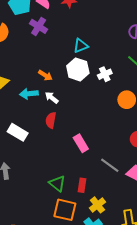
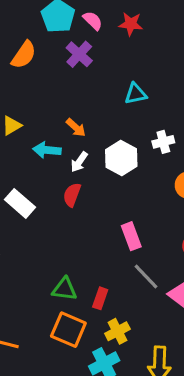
white hexagon: (78, 69) -> (121, 158), moved
white arrow: (52, 98) -> (79, 162), turned -104
pink rectangle: (81, 143) -> (131, 236), moved
green triangle: (57, 184) -> (64, 289), turned -42

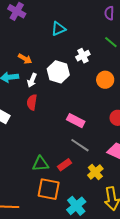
pink rectangle: (131, 236) -> (76, 121), turned -30
gray line: (146, 277) -> (80, 145), moved
red rectangle: (100, 298) -> (65, 165), turned 48
yellow cross: (117, 331) -> (95, 172), moved

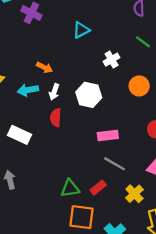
white hexagon: (58, 72) -> (89, 95), moved
pink rectangle: (76, 121) -> (108, 135), turned -30

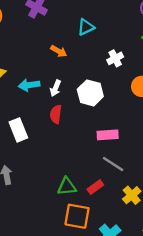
orange arrow: (44, 67) -> (59, 51), moved
white rectangle: (19, 135) -> (18, 130), turned 40

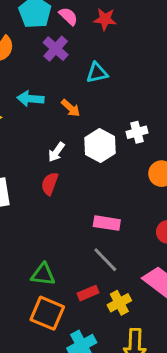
cyan triangle: (86, 27) -> (97, 73), moved
cyan arrow: (29, 85) -> (30, 99), moved
white hexagon: (90, 93) -> (100, 145), moved
red rectangle: (95, 187) -> (88, 293), moved

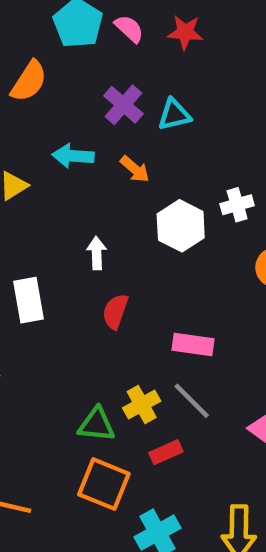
purple cross: (56, 49) -> (123, 105), moved
white arrow: (56, 152) -> (97, 253), moved, turned 144
red semicircle: (50, 184) -> (115, 311), moved
yellow cross: (119, 303) -> (142, 405), moved

